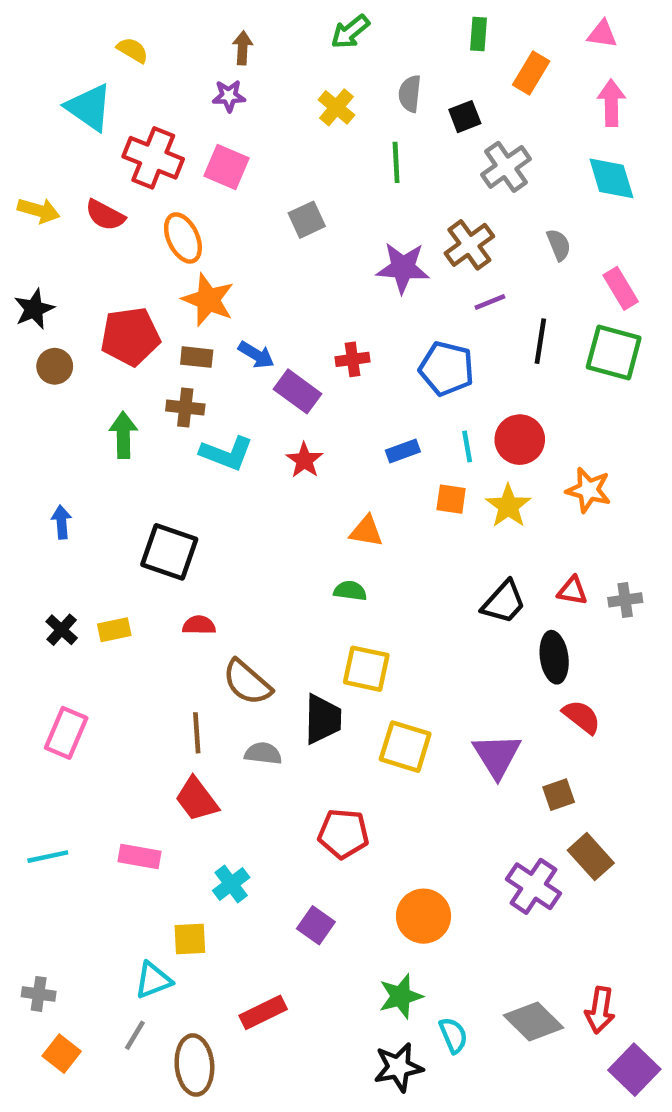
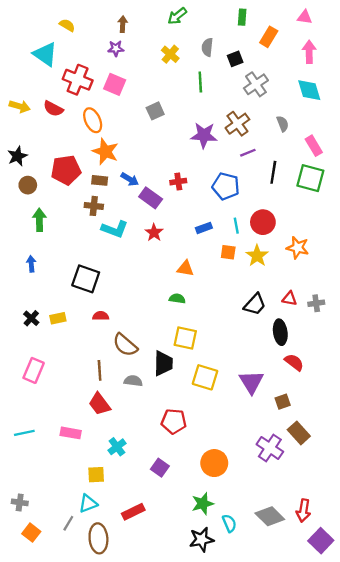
green arrow: (123, 435) -> (39, 220), moved
cyan triangle: (153, 980) -> (88, 504), moved

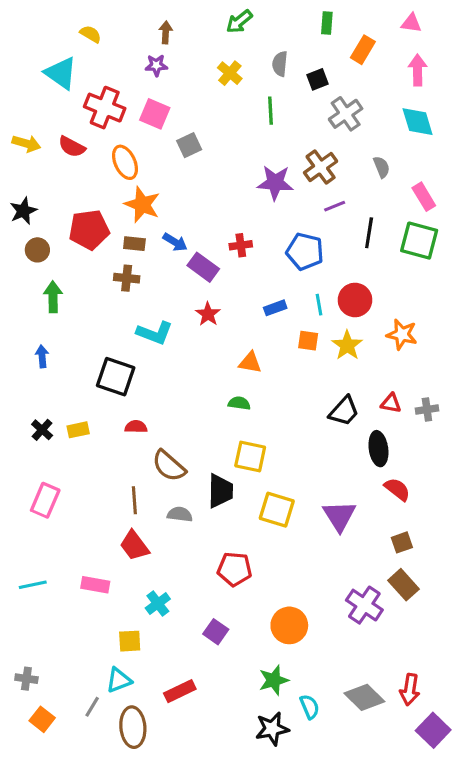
gray square: (155, 111) -> (189, 145), moved
cyan L-shape: (115, 229) -> (155, 333), moved
brown square: (283, 402) -> (402, 542), moved

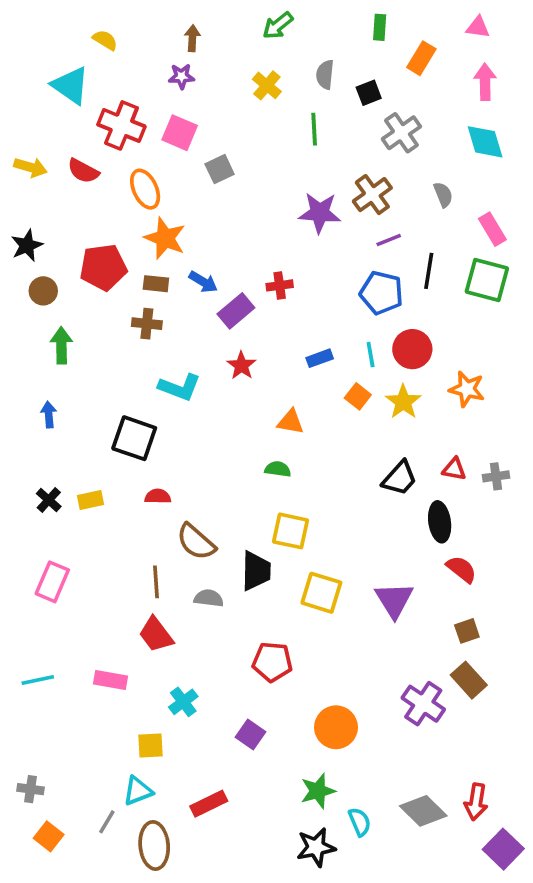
blue pentagon: (305, 251) -> (381, 293), moved
purple rectangle: (203, 267) -> (236, 311), turned -76
orange square: (308, 341) -> (358, 396), turned 30

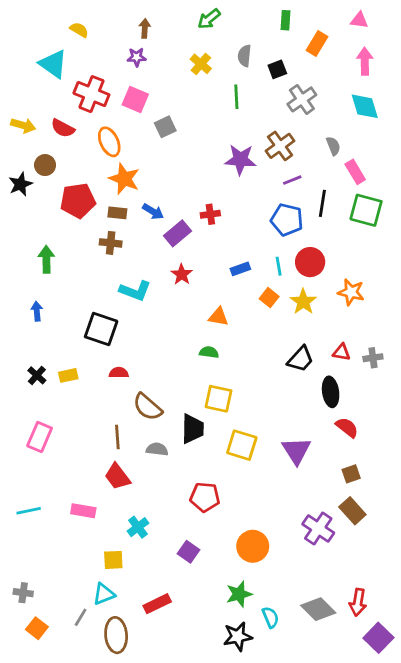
pink rectangle: (492, 229) -> (355, 172), moved
brown circle: (43, 291) -> (45, 165), moved

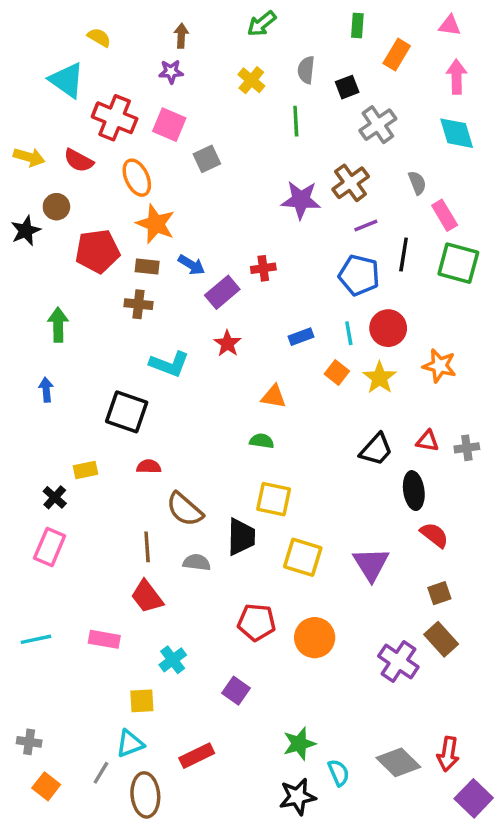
black cross: (37, 375) -> (55, 497), moved
orange circle: (253, 546) -> (315, 638), moved

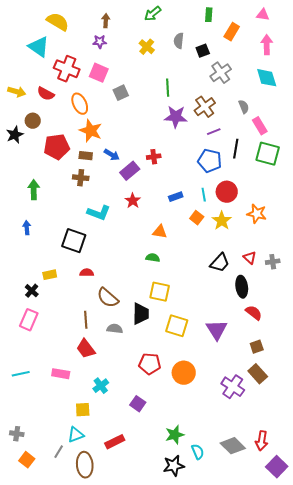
yellow semicircle: (99, 37) -> (58, 22), size x1.6
green line: (296, 121) -> (168, 88), moved
red triangle: (427, 441) -> (250, 258), turned 32

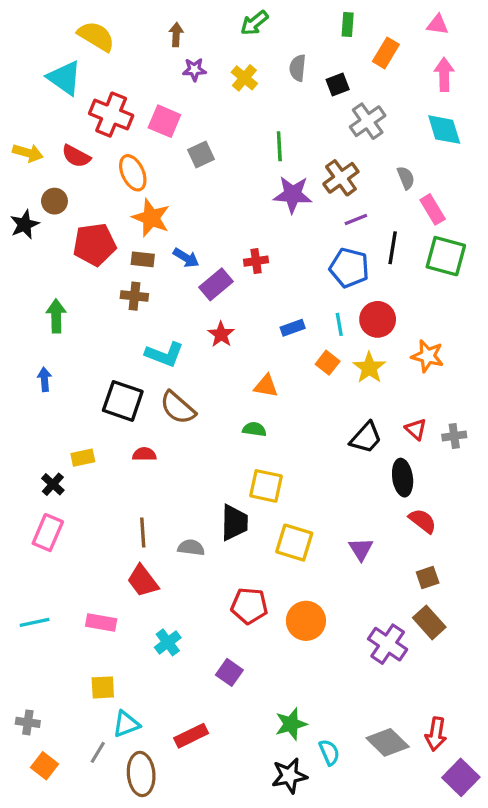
purple star: (100, 42) -> (194, 70), moved
brown semicircle: (108, 298) -> (178, 408), moved
purple triangle: (217, 330) -> (361, 549), size x0.7
yellow square: (83, 410) -> (103, 687), moved

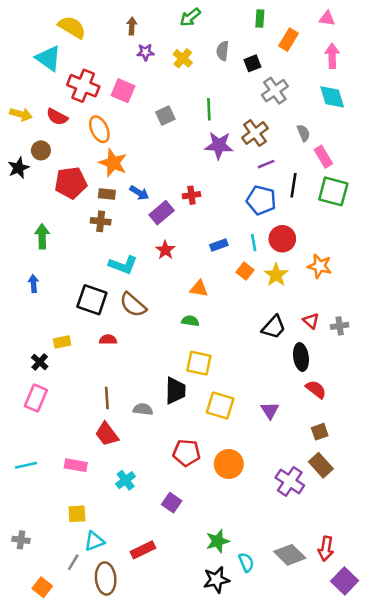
gray square: (201, 154) -> (165, 116), moved
orange square: (45, 766) -> (42, 587), moved

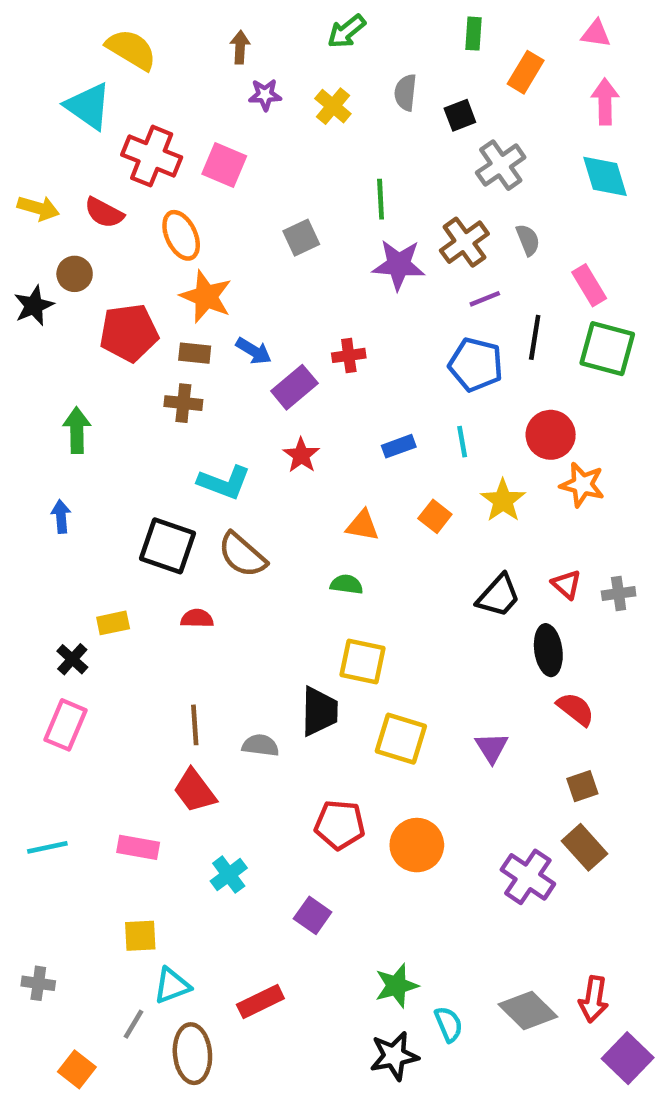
gray square: (165, 116) -> (301, 238), moved
gray semicircle: (303, 133) -> (528, 240), moved
red circle: (282, 239) -> (551, 435), moved
orange square: (245, 271) -> (435, 516), moved

